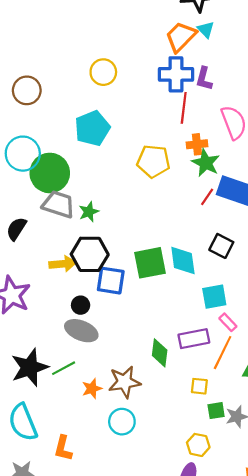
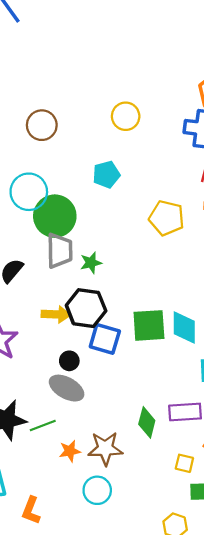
cyan pentagon: (92, 128) -> (106, 175), size x0.7
gray trapezoid: (58, 204) -> (60, 251), turned 64

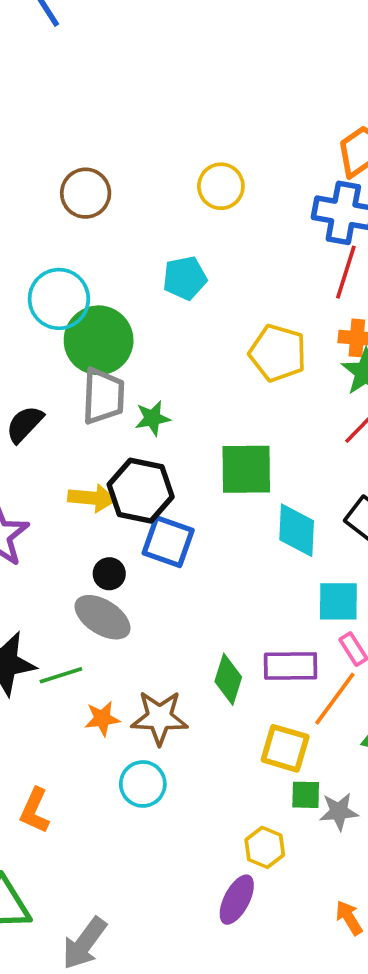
green square: (149, 325) -> (246, 469), moved
yellow square: (184, 463) -> (285, 748), size x1.5

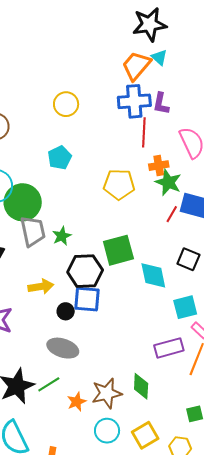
black hexagon: (141, 491) -> (85, 271), moved
black circle: (109, 574) -> (66, 311), moved
green diamond: (228, 679) -> (141, 386), moved
yellow square: (285, 748) -> (145, 435), moved, turned -32

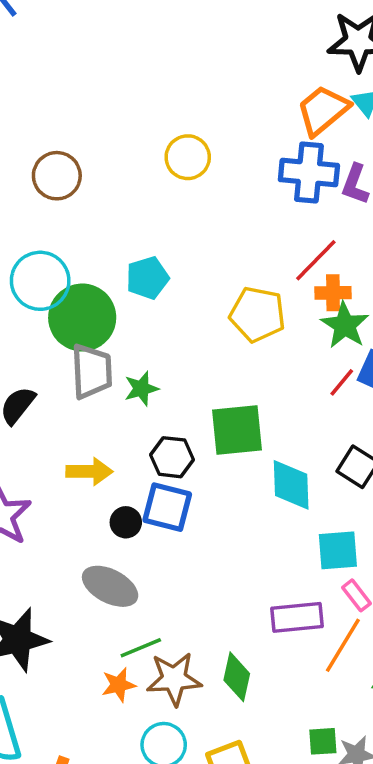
red line: (144, 132) -> (316, 260), moved, turned 32
cyan pentagon: (60, 158) -> (147, 278), moved
black hexagon: (85, 271) -> (172, 457), size x0.7
green line: (49, 384) -> (141, 648), moved

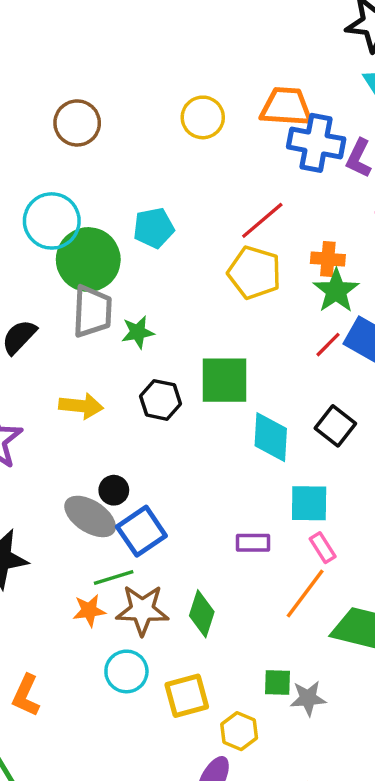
orange trapezoid: (323, 110) -> (286, 107), moved, turned 38
red line: (316, 260) -> (262, 220), moved
blue square: (167, 507) -> (141, 531), moved, turned 36
black circle: (126, 522) -> (114, 490), moved
purple rectangle: (297, 617) -> (253, 543), moved, size x0.7

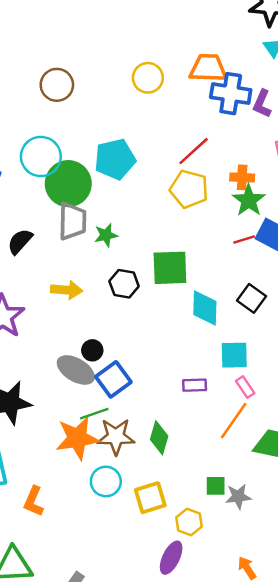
cyan pentagon: (154, 228) -> (115, 159), size x1.4
red line: (328, 345) -> (244, 240), turned 30
orange star: (89, 611) -> (77, 438), size x1.8

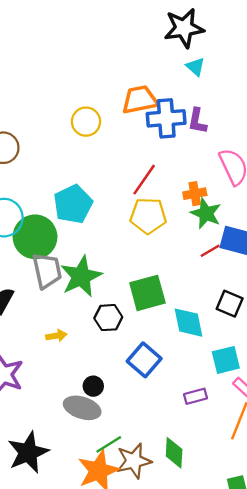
green star: (106, 235) -> (81, 276), size x1.8
yellow arrow: (67, 290) -> (56, 336), size x0.7
blue square: (113, 379) -> (144, 360), moved

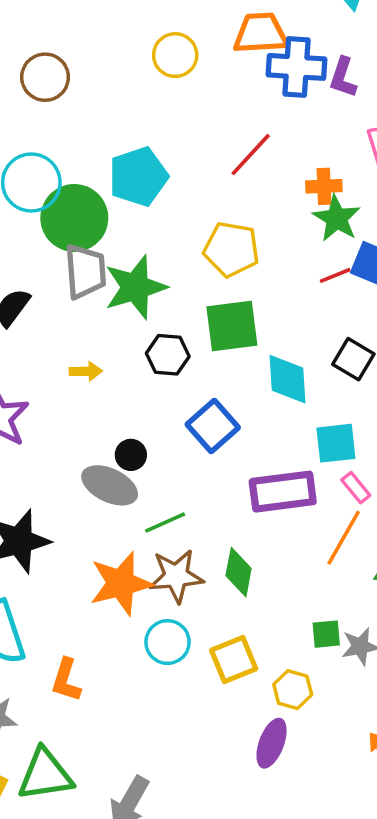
yellow pentagon: (148, 216) -> (231, 249), moved
purple rectangle: (196, 396) -> (283, 492), size x1.8
green line: (109, 444) -> (165, 523), moved

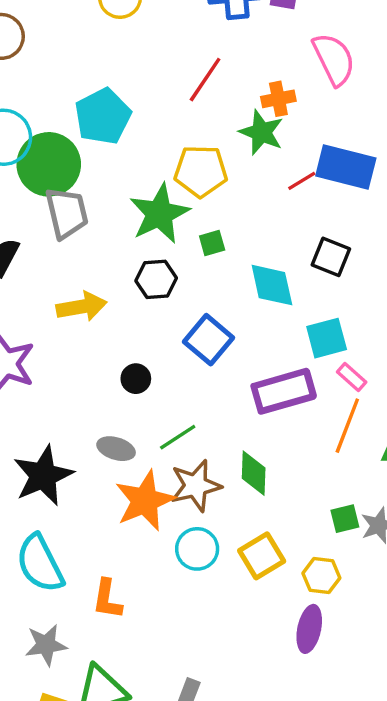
green star: (337, 218) -> (261, 132), moved
green star: (135, 287) -> (159, 214), moved
green square: (232, 326) -> (212, 243), size x0.5
yellow arrow: (86, 371) -> (82, 307), size x1.6
gray ellipse: (110, 485) -> (116, 449), moved, size x0.7

